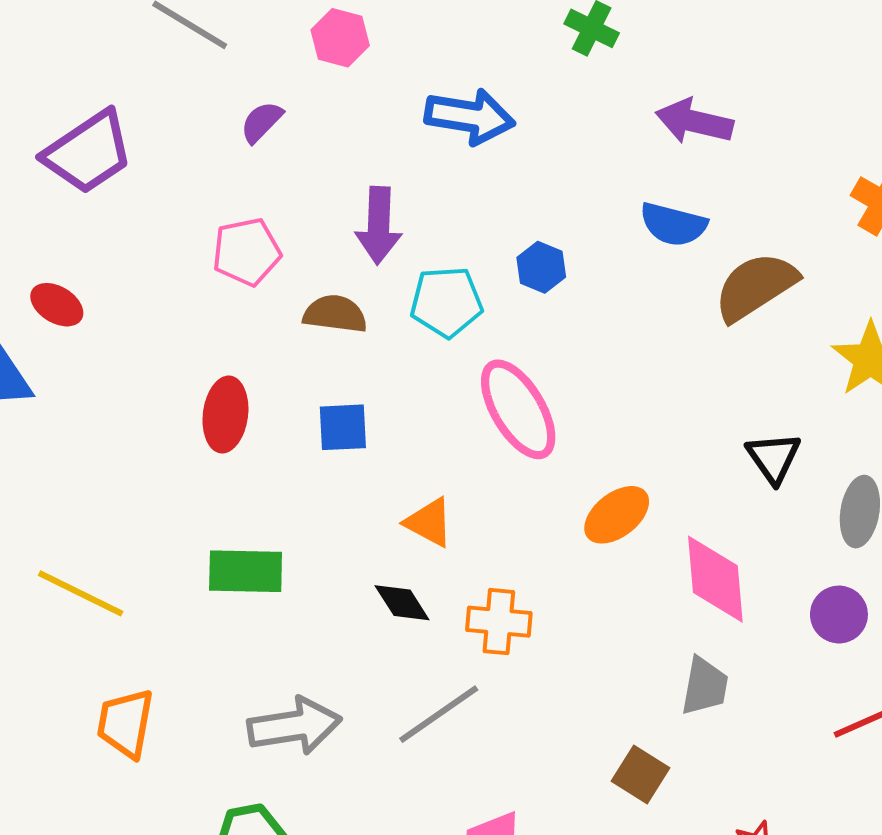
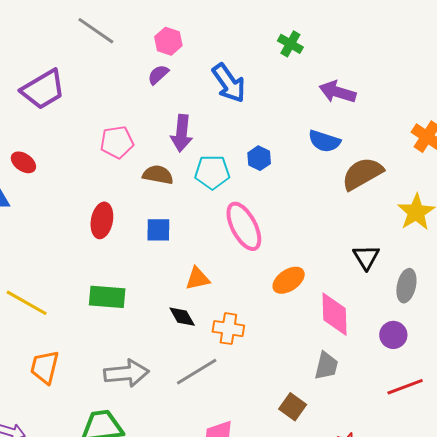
blue arrow: (470, 117) -> (229, 83), turned 42
purple semicircle: (262, 122) -> (158, 75), moved
orange triangle: (429, 522) -> (197, 279), turned -44

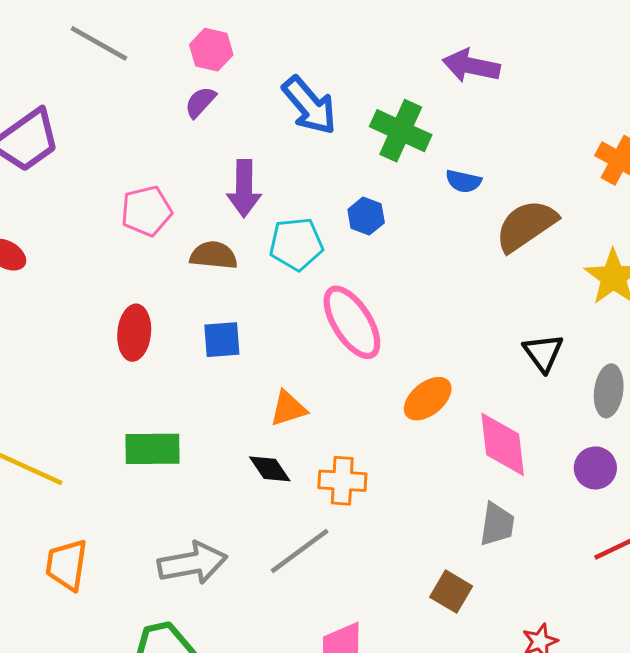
green cross: (290, 44) -> (401, 131), moved, size x1.5
purple arrow: (337, 92) -> (471, 66), moved
blue semicircle: (324, 141) -> (463, 181), size x0.7

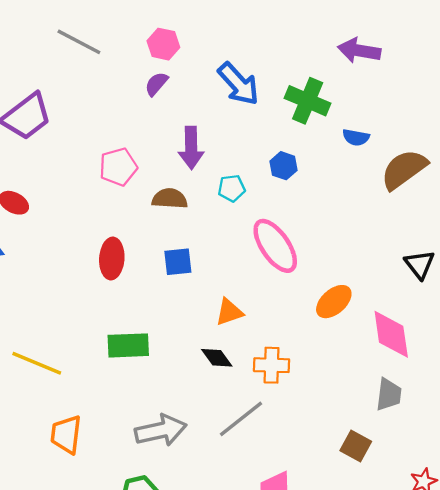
cyan pentagon: (296, 244) -> (232, 188), size x0.7

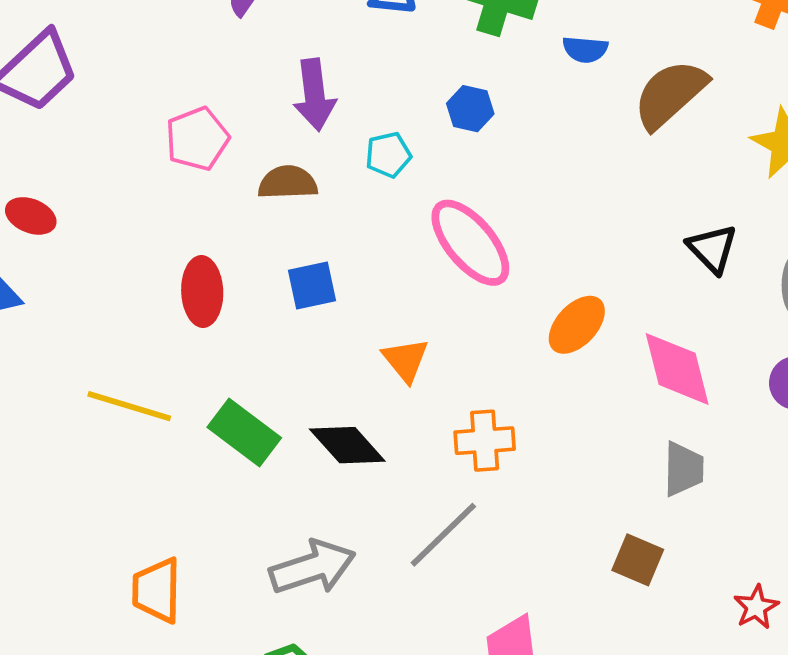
orange triangle: (229, 312) -> (406, 360), turned -44
green rectangle: (128, 345) -> (244, 432), turned 45
black diamond: (217, 358) -> (347, 445), moved, size x1.4
yellow line: (37, 363) -> (129, 406), moved

